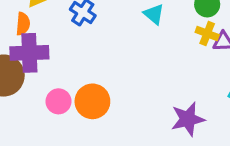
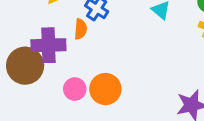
orange semicircle: (23, 24) -> (81, 29), moved

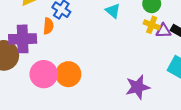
pink circle: (75, 89) -> (44, 74), size x1.5

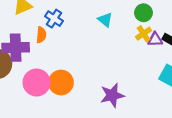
yellow cross: (152, 25) -> (144, 34), turned 35
purple star: (138, 87) -> (112, 95), moved

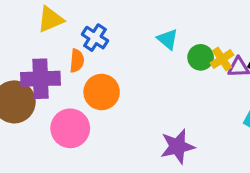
green circle: (144, 13) -> (201, 57), moved
orange circle: (61, 83) -> (102, 92), moved

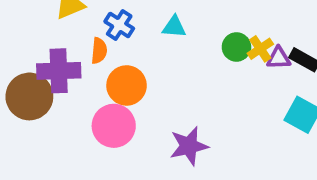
cyan triangle: (168, 39) -> (174, 27), moved, turned -35
pink circle: (70, 128) -> (114, 126), moved
purple star: (177, 146) -> (189, 146), moved

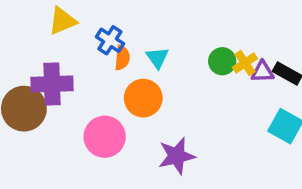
cyan triangle: (174, 27) -> (157, 58), moved, turned 50
orange semicircle: (99, 51) -> (122, 58), moved
orange circle: (127, 85) -> (143, 98), moved

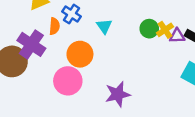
orange semicircle: (122, 58) -> (54, 26), moved
purple cross: (52, 84) -> (31, 44), turned 36
orange circle: (143, 98) -> (80, 54), moved

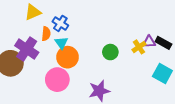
cyan triangle: (104, 26) -> (61, 43), moved
green circle: (149, 29) -> (110, 52), moved
yellow cross: (165, 30) -> (139, 47), moved

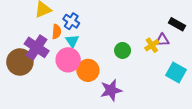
black rectangle: (163, 43) -> (177, 24), moved
orange circle: (68, 57) -> (88, 70), moved
pink circle: (57, 80) -> (68, 60), moved

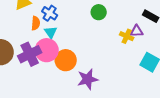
yellow cross: (152, 45) -> (127, 36), turned -32
purple cross: (37, 47) -> (30, 54), moved, turned 30
green circle: (123, 50) -> (99, 12), moved

